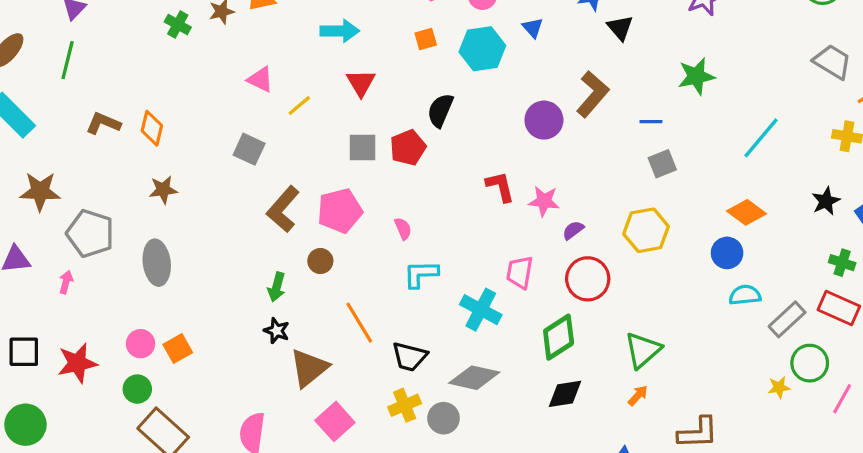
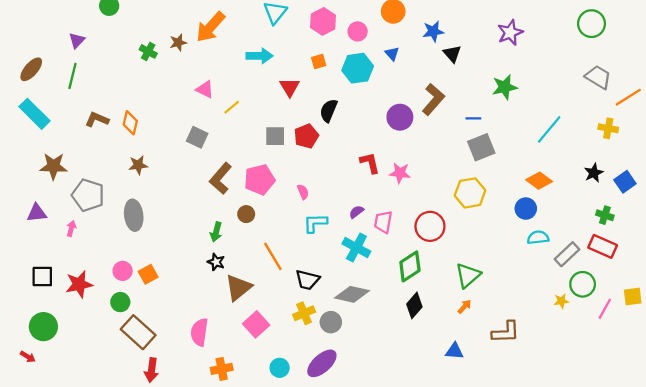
red triangle: (361, 83) -> (290, 87), moved
gray square: (662, 164) -> (481, 147), size x1.4
purple semicircle: (573, 230) -> (356, 212), moved
black diamond: (565, 394) -> (414, 305), turned -40

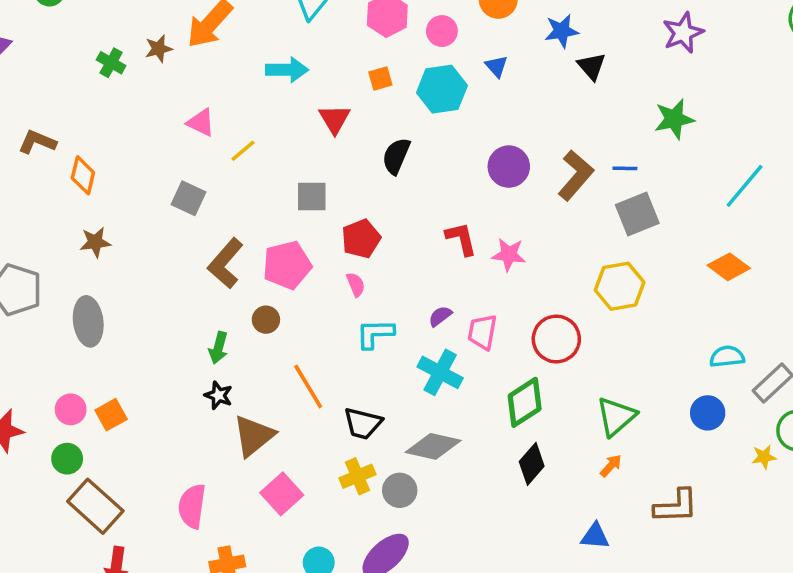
brown L-shape: (433, 99) -> (576, 175), moved
brown L-shape: (97, 119) -> (37, 142), moved
red pentagon: (306, 136) -> (361, 239), moved
blue circle: (526, 209) -> (708, 413), moved

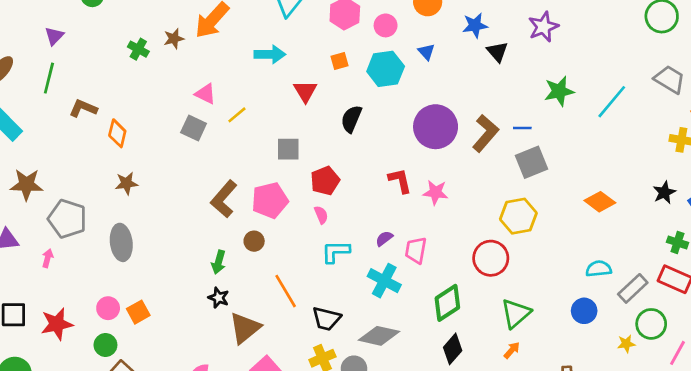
purple star: (683, 33) -> (543, 27), moved
purple circle: (509, 167) -> (436, 127), size x1.4
cyan line: (745, 186) -> (612, 102), moved
gray square: (189, 198) -> (194, 128), moved
red circle: (556, 339) -> (491, 258), moved

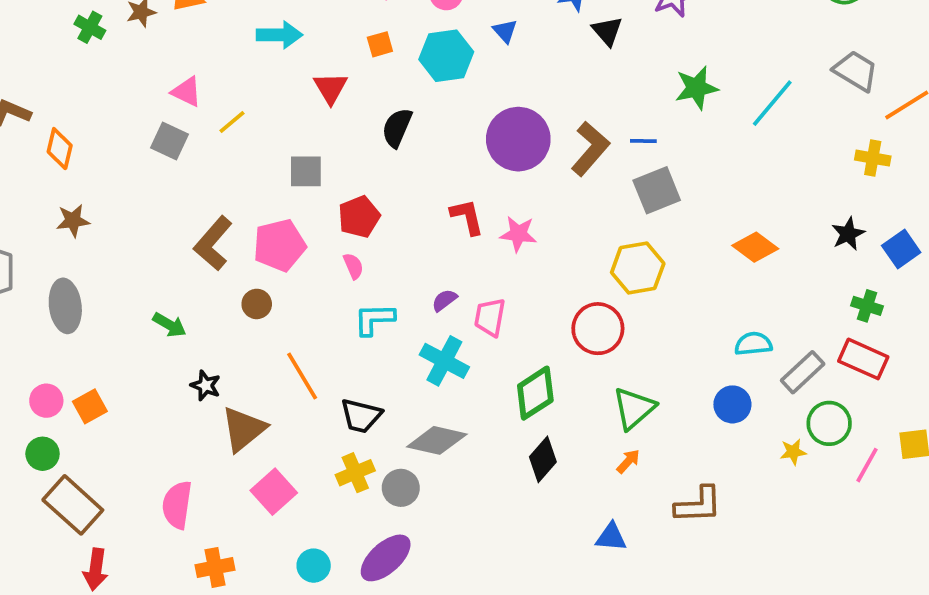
green arrow: (219, 262) -> (170, 325), moved, turned -75

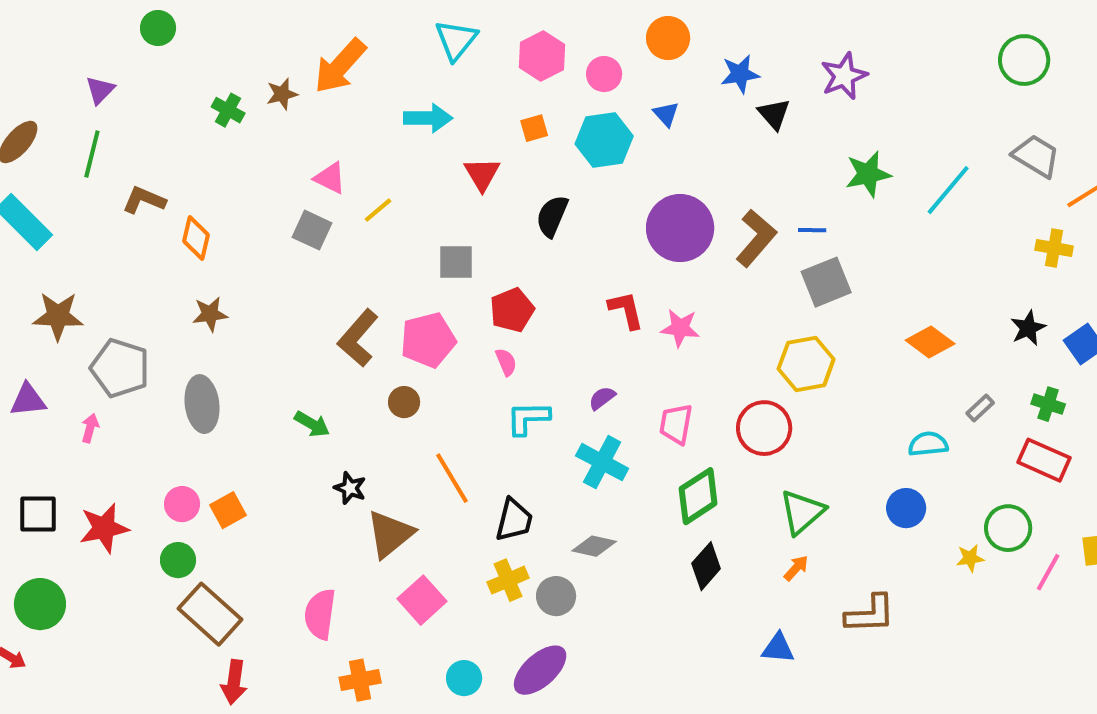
pink trapezoid: (490, 317) -> (676, 424), moved
gray rectangle: (803, 372) -> (980, 408), moved, size x0.6
black trapezoid: (361, 416) -> (514, 520), turned -90
gray diamond: (437, 440) -> (594, 546), size x0.7

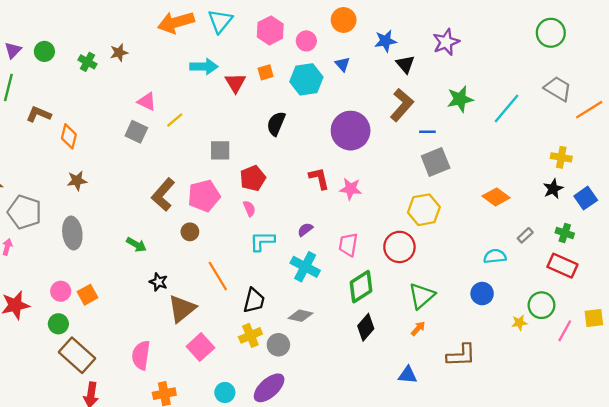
green circle: (158, 28) -> (44, 51), moved
orange arrow: (340, 66) -> (176, 22), moved, turned 32
red triangle: (482, 174) -> (235, 83), moved
brown L-shape: (756, 238) -> (402, 105), moved
yellow cross: (1054, 248) -> (561, 157), moved

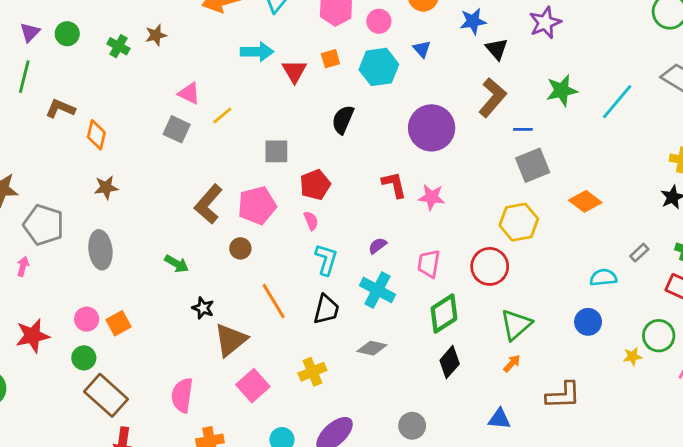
orange diamond: (496, 197) -> (585, 201), moved
cyan L-shape: (262, 241) -> (326, 260), turned 108
black trapezoid: (254, 301) -> (326, 309), moved
gray circle: (278, 345) -> (412, 426), moved

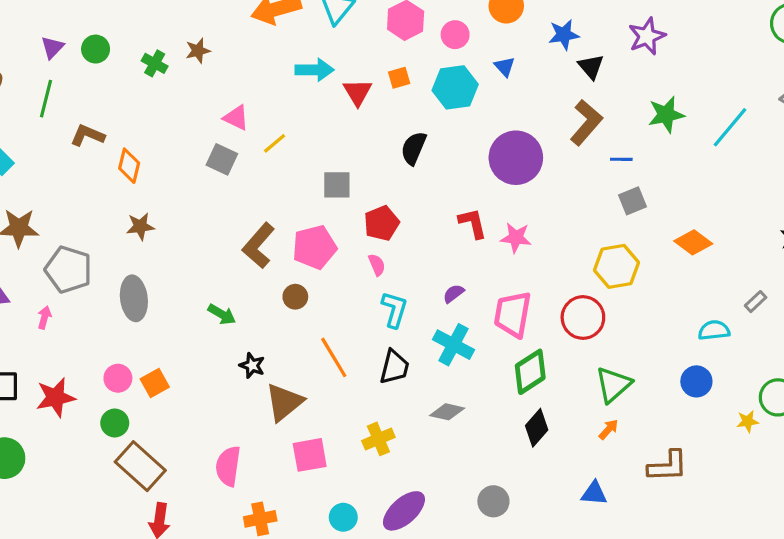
gray square: (533, 165) -> (632, 201), size x0.7
pink trapezoid: (429, 264) -> (513, 314), size x1.4
pink square: (253, 386) -> (310, 455), turned 32

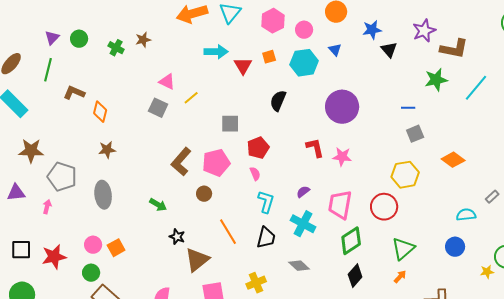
brown L-shape: (586, 123) -> (454, 49), moved, turned 60
gray diamond: (447, 412) -> (299, 266), turned 30

